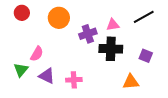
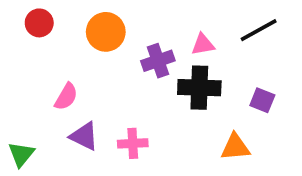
green triangle: (21, 70) -> (21, 154), moved

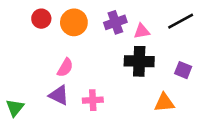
red circle: (39, 23) -> (41, 19), moved
purple cross: (158, 61) -> (115, 22), moved
pink semicircle: (66, 97) -> (65, 68), moved

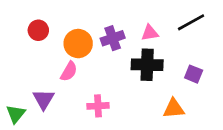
red circle: (41, 19) -> (38, 30), moved
orange circle: (74, 22) -> (78, 44), moved
purple cross: (115, 22) -> (113, 38), moved
purple triangle: (59, 95) -> (44, 99), moved, turned 35

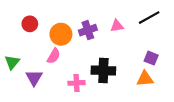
black cross: (147, 65) -> (103, 71), moved
orange triangle: (174, 109) -> (145, 79), moved
green triangle: (16, 114) -> (12, 62), moved

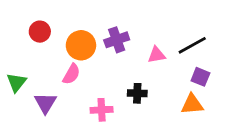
black line: (149, 18) -> (192, 45), moved
pink triangle: (117, 26) -> (156, 55), moved
black cross: (103, 71) -> (137, 93), size x0.6

